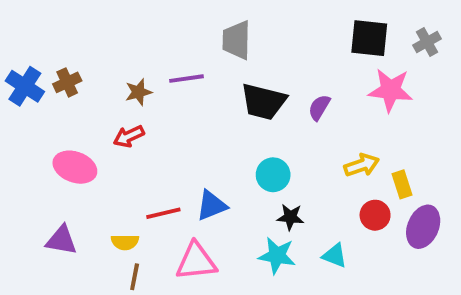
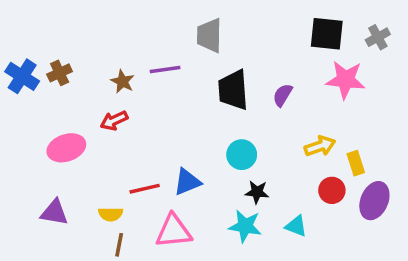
brown star: (138, 92) -> (123, 81), turned -30
black trapezoid: (263, 102) -> (233, 90), turned 72
pink ellipse: (75, 167) -> (66, 148), turned -39

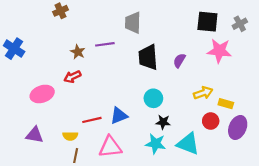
brown cross: (60, 73) -> (61, 11), moved
yellow rectangle: (356, 163) -> (226, 104), turned -56
cyan triangle: (296, 226) -> (188, 144), size x1.6

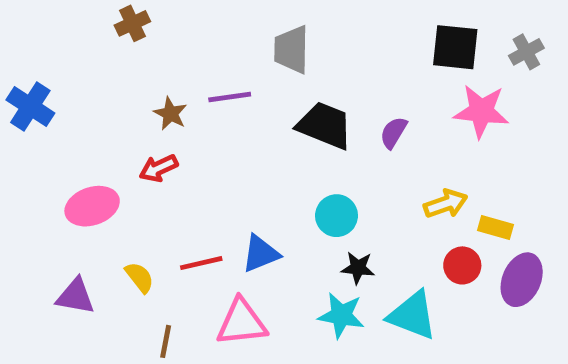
black trapezoid: (148, 57) -> (325, 125), turned 116
yellow semicircle: (70, 136) -> (140, 277), moved, turned -128

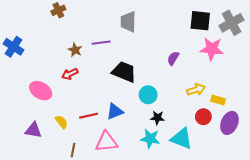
gray cross: (526, 52) -> (232, 23), size x1.6
black trapezoid: (325, 125) -> (124, 72), moved
pink ellipse: (92, 206) -> (41, 91), turned 50

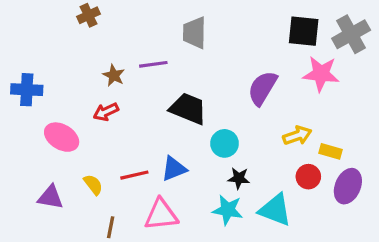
blue cross: (14, 47) -> (27, 90), moved, turned -30
purple semicircle: (173, 58) -> (262, 88), size x1.6

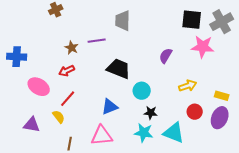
purple semicircle: (262, 88) -> (166, 56), size x0.7
yellow rectangle: (330, 151) -> (222, 96), moved
red line: (134, 175) -> (68, 99), moved, turned -36

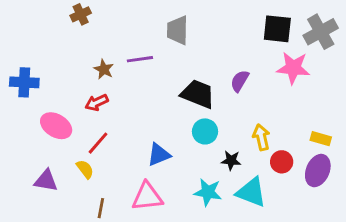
black trapezoid: (119, 69) -> (198, 94), moved
yellow arrow: (188, 86) -> (261, 137), moved, turned -84
black star: (151, 113) -> (231, 160), moved

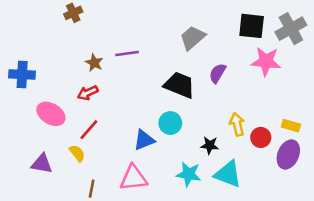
gray trapezoid: (178, 30) -> (193, 38), moved, turned 48
cyan circle: (205, 131) -> (170, 123), moved
red circle: (282, 162) -> (261, 137), moved

